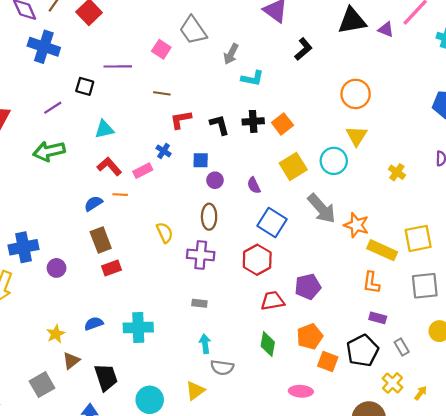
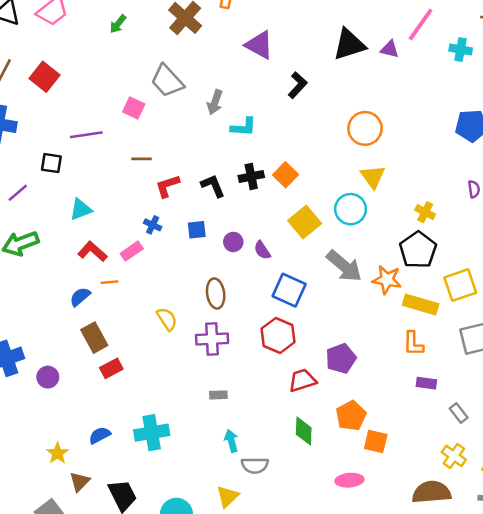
purple circle: (215, 180) -> (233, 242), moved
black pentagon: (363, 351) -> (418, 250), moved

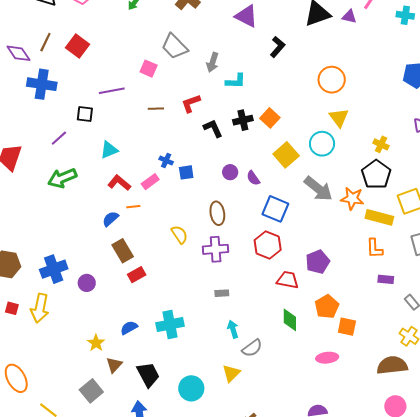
red L-shape: (167, 186) -> (191, 103), moved
blue square: (197, 230) -> (186, 172), moved
red trapezoid: (302, 380) -> (288, 280), turned 30
gray semicircle: (255, 465) -> (252, 348), turned -35

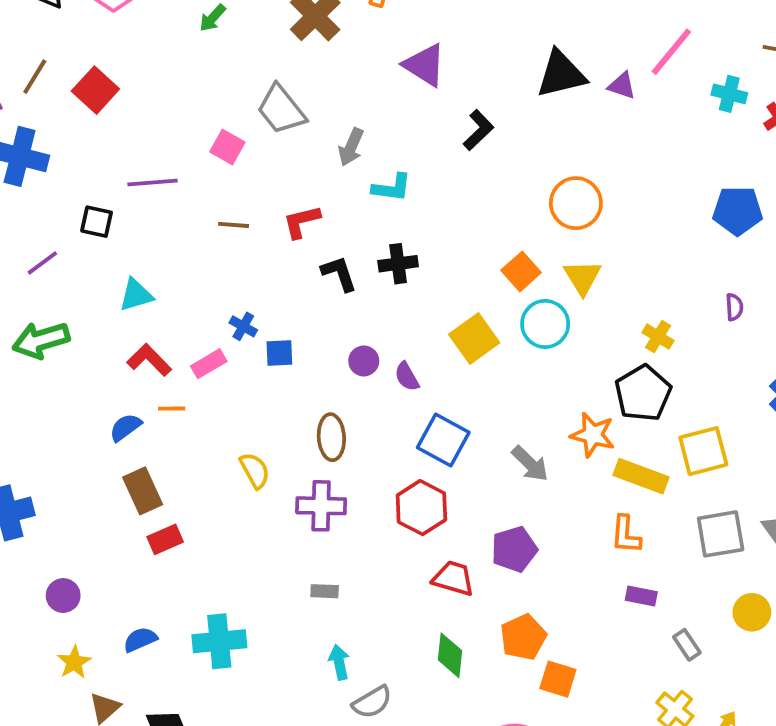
orange square: (270, 118) -> (521, 271), moved
gray arrow: (318, 189) -> (530, 464), moved, size x0.7
purple circle: (87, 283) -> (63, 596), moved

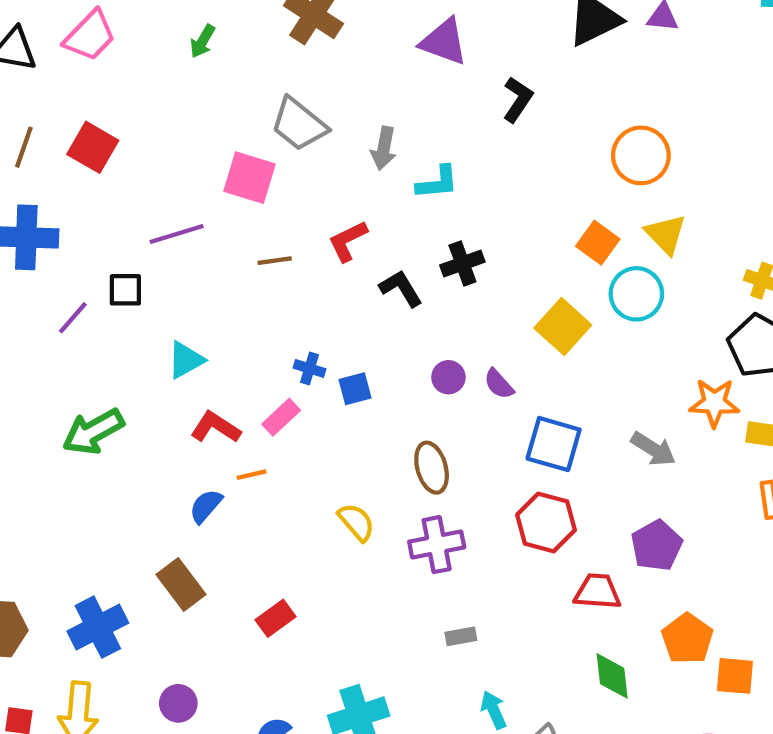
pink square: (227, 147) -> (249, 178), size x1.4
purple line: (42, 263) -> (73, 318), moved
brown rectangle: (143, 491) -> (181, 585), moved

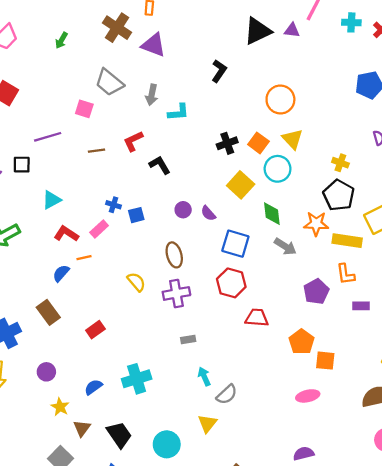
purple triangle: (444, 42) -> (154, 45), moved
pink square: (249, 178) -> (84, 109), size x0.7
black cross: (462, 264) -> (227, 143), moved
purple pentagon: (656, 546) -> (316, 292), moved
green diamond: (612, 676) -> (272, 214), moved

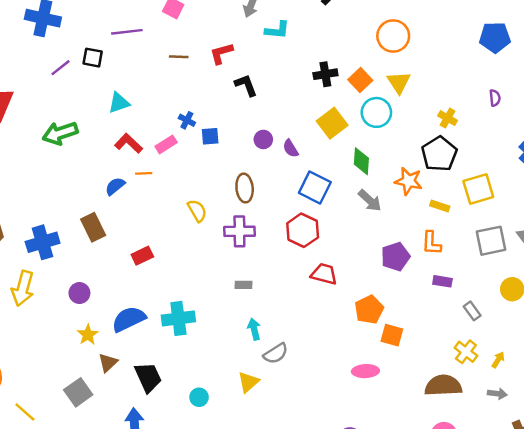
yellow rectangle: (347, 241) -> (440, 206), size x0.6
blue semicircle: (93, 387) -> (129, 319), size x1.6
cyan circle: (167, 444) -> (199, 397), size x0.6

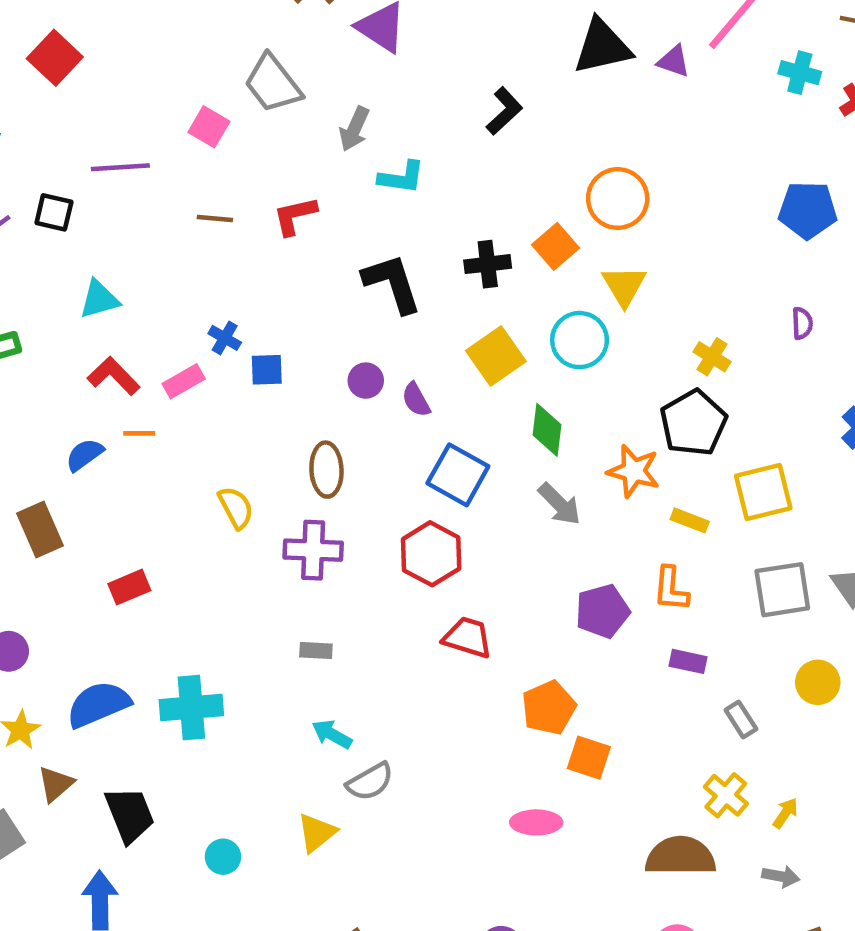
orange square: (360, 80) -> (556, 246), moved
black L-shape: (246, 85) -> (392, 283), moved, size x1.4
cyan arrow: (254, 329) -> (332, 734), turned -50

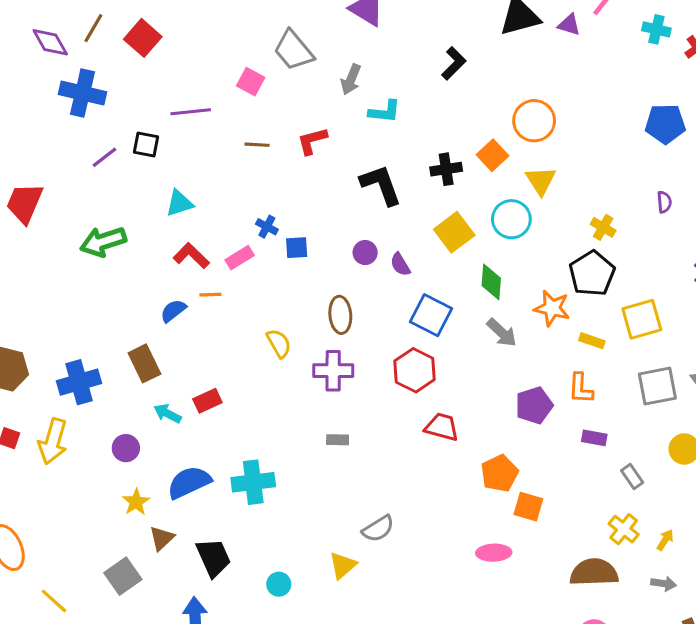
cyan arrow: (332, 734) -> (167, 414), moved

